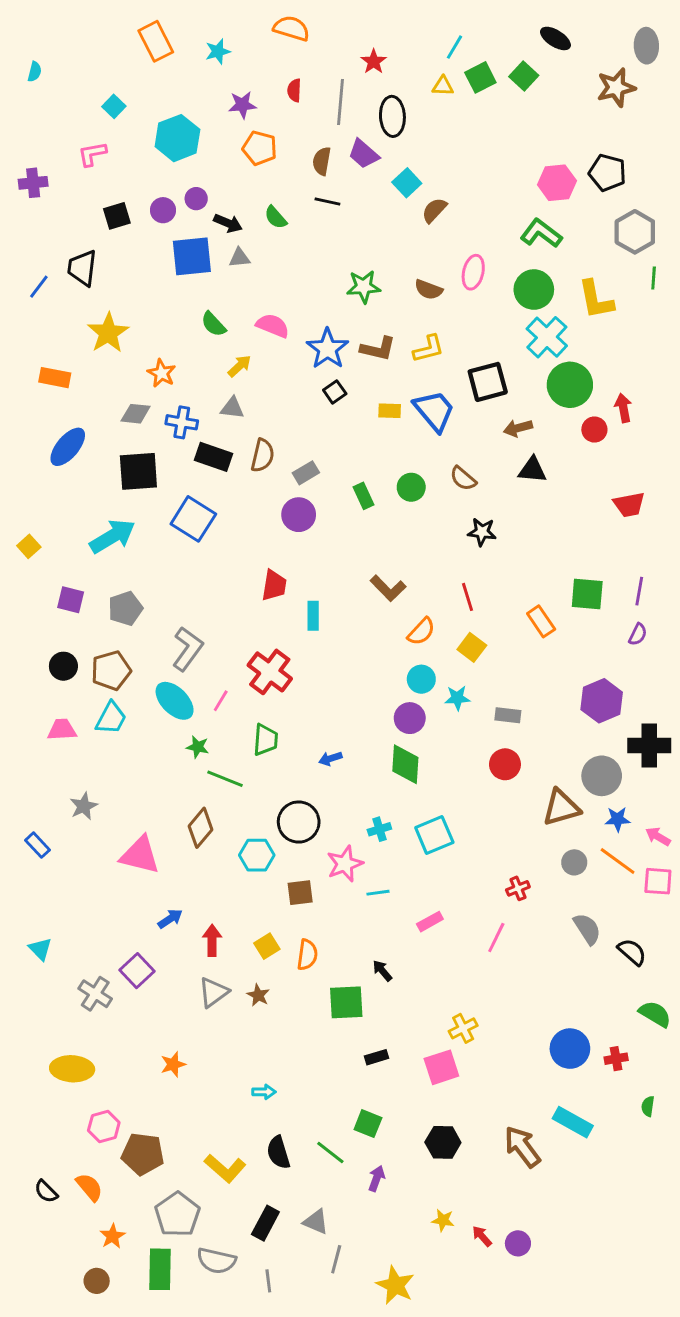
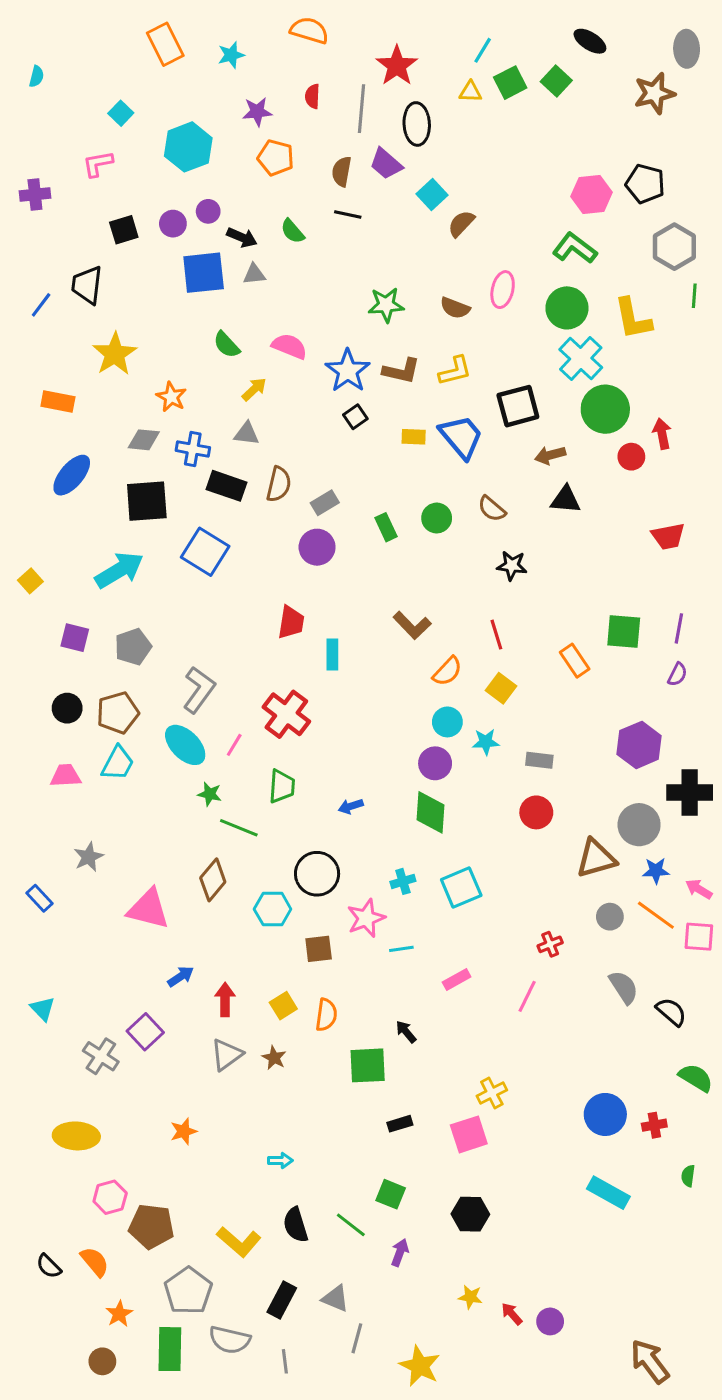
red star: (374, 62) -> (397, 66), size x1.5
brown arrow: (522, 1147) -> (650, 1361), moved

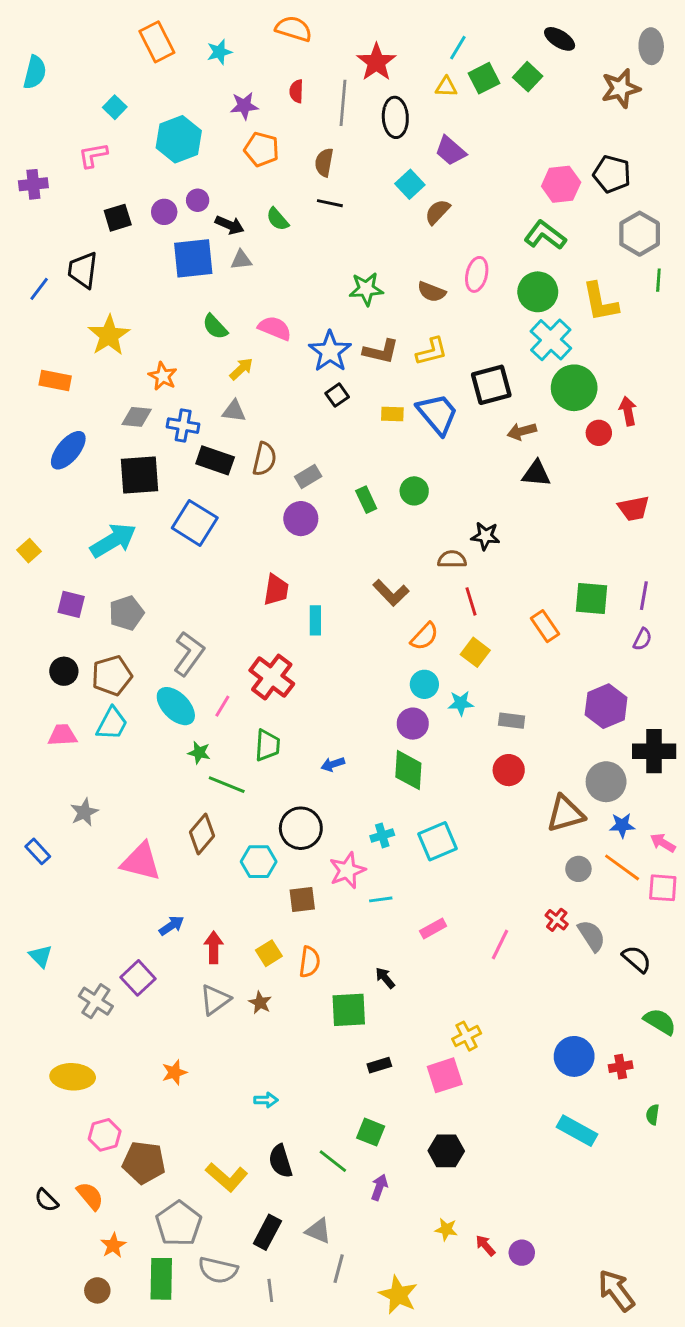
cyan semicircle: (36, 76) -> (35, 72), size x1.6
purple trapezoid: (386, 164) -> (451, 151), moved
brown semicircle: (492, 509) -> (452, 559), moved, turned 140
red cross: (550, 944) -> (557, 920), moved, turned -30

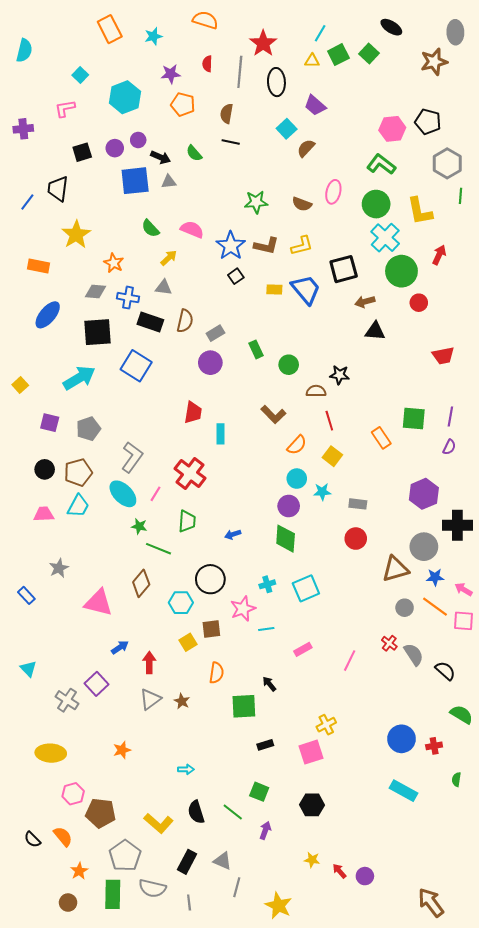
red arrow: (628, 411) -> (439, 255), moved, turned 36
green circle: (414, 491) -> (289, 365), moved
yellow square: (269, 953) -> (188, 642), moved

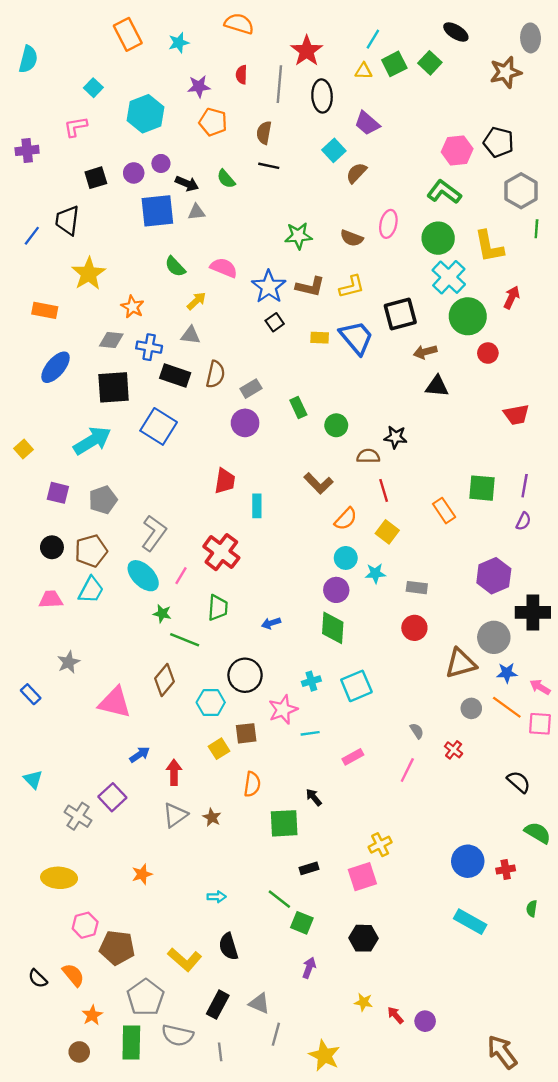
gray semicircle: (414, 654) -> (417, 731), moved, size x0.6
green line: (233, 812) -> (279, 899), moved

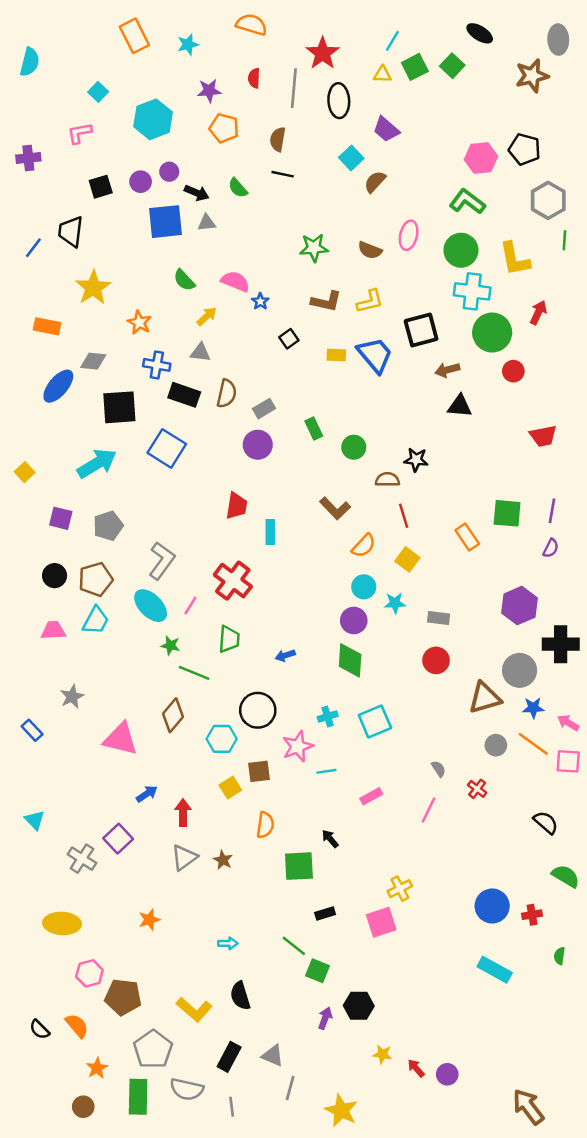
cyan cross: (449, 277) -> (472, 291), turned -36
blue star: (269, 287) -> (260, 301), moved, size x0.5
gray diamond: (111, 340) -> (93, 361), moved
black hexagon: (363, 938) -> (359, 1006), moved

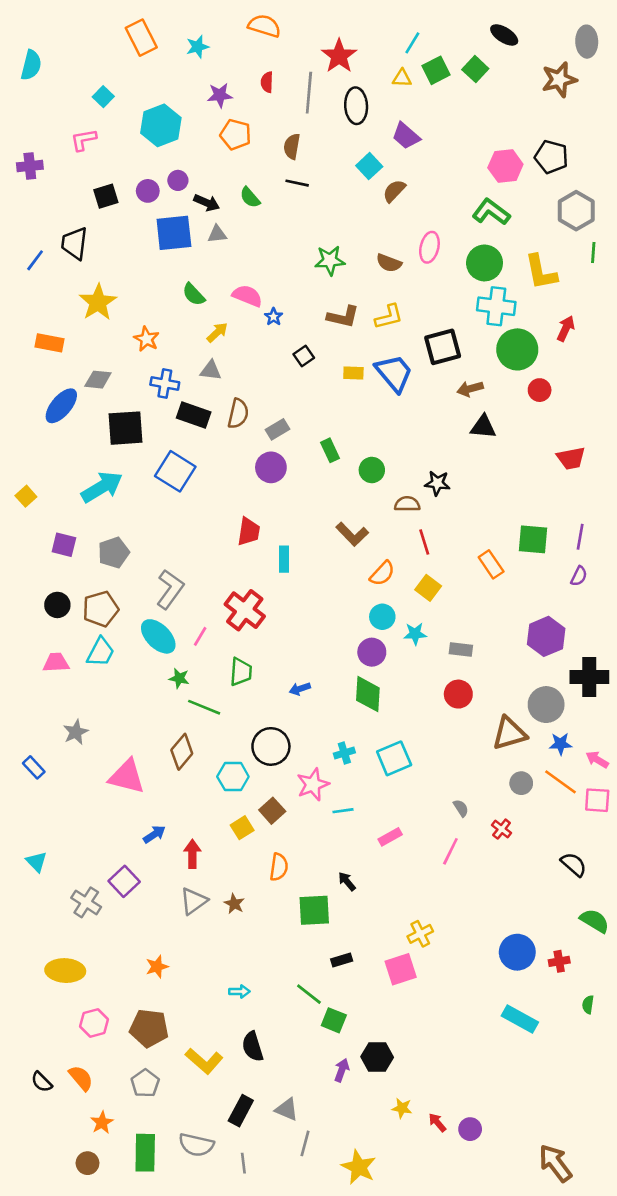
brown square: (259, 771) -> (272, 811), turned -35
brown pentagon: (123, 997) -> (149, 1028), moved
gray pentagon: (153, 1049) -> (145, 1083), moved, size x0.7

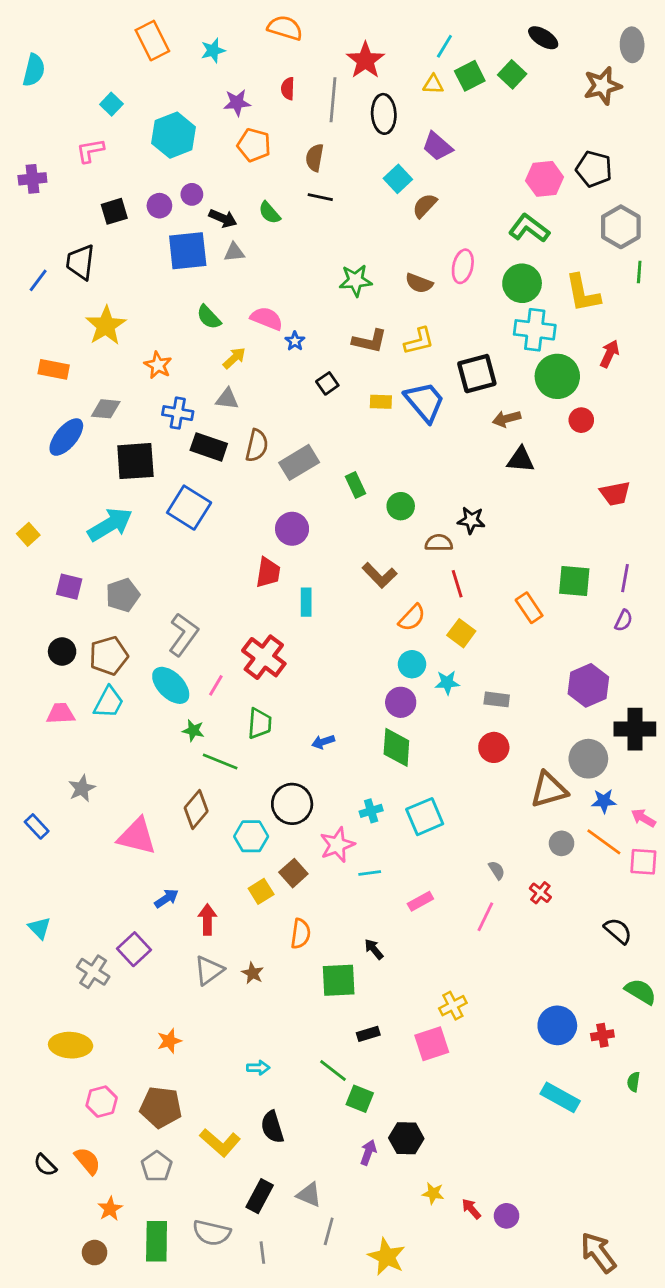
gray rectangle: (277, 429) -> (299, 462), size x1.5
purple circle: (271, 467) -> (292, 529), moved

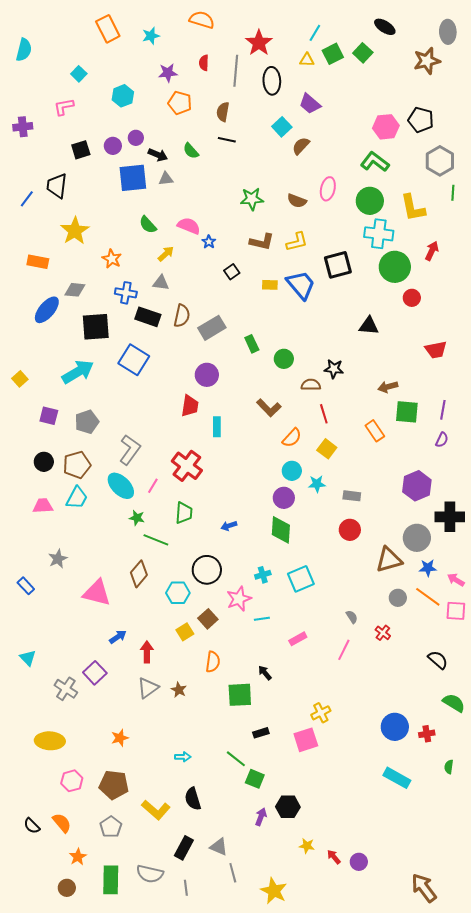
cyan hexagon: (174, 135) -> (123, 96), size x0.7
brown arrow: (507, 419) -> (388, 387), moved
gray line: (329, 1231) -> (233, 873), turned -30

